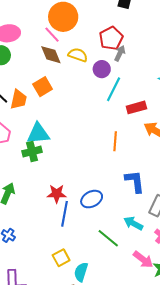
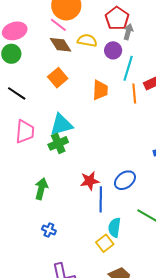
orange trapezoid: (18, 99) -> (100, 90), moved
orange line: (115, 141) -> (134, 94), moved
cyan semicircle: (81, 272) -> (114, 227), moved

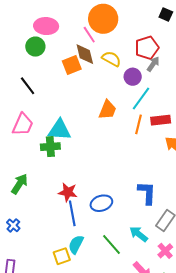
orange square: (58, 78) -> (72, 65), moved
blue line: (101, 199) -> (72, 213), turned -30

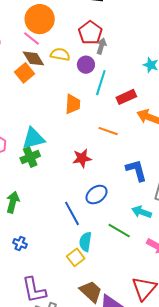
orange line: (139, 124) -> (108, 131), moved, turned -66
red star: (68, 192) -> (82, 158), moved

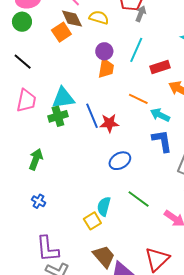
purple circle: (86, 65) -> (104, 51), moved
cyan arrow: (142, 212) -> (160, 115), moved
blue line: (72, 213) -> (92, 116), moved

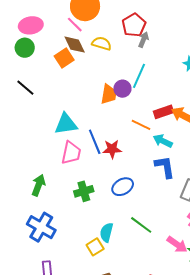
purple circle: (104, 51) -> (122, 89), moved
red rectangle: (160, 67) -> (164, 112), moved
pink trapezoid: (26, 101) -> (71, 153), moved
green cross: (58, 116) -> (84, 191), moved
blue cross: (39, 201) -> (41, 227), size x2.0

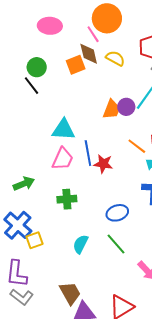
green circle: (25, 48) -> (37, 67), moved
green arrow: (38, 185) -> (24, 184), turned 35
blue ellipse: (123, 187) -> (117, 213), moved
yellow square: (95, 247) -> (34, 240), moved

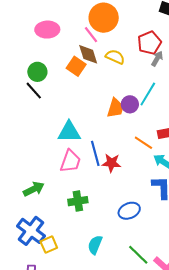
orange square: (76, 65) -> (76, 66), turned -30
green line: (116, 244) -> (138, 255), moved

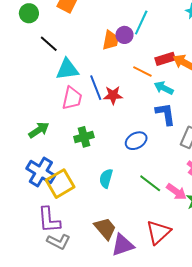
black line: (34, 91) -> (49, 44), moved
yellow square: (49, 245) -> (60, 184), size x1.6

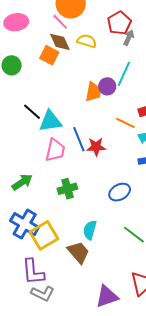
black line: (49, 44) -> (32, 112), moved
brown trapezoid: (105, 228) -> (78, 252), moved

